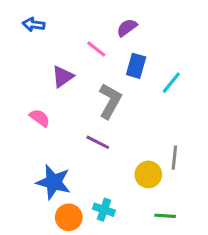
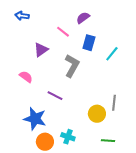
purple line: (98, 142) -> (55, 96), moved

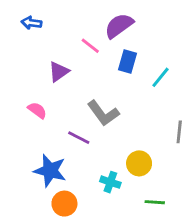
purple semicircle: (83, 18) -> (119, 26), size x1.5
gray L-shape: (72, 66) -> (103, 113), moved, turned 115
gray line: (114, 103) -> (179, 132), moved
cyan cross: (68, 137) -> (110, 182), moved

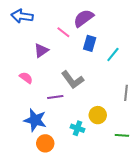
blue arrow: (31, 23) -> (22, 16), size x1.5
purple line: (79, 138) -> (55, 97), turned -35
green line: (155, 202) -> (122, 135), moved

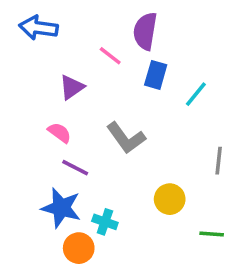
purple semicircle: (84, 18) -> (145, 31), turned -45
pink semicircle: (26, 78) -> (59, 133), moved
purple line: (55, 97) -> (75, 168), moved, turned 35
cyan cross: (78, 128) -> (105, 222), moved

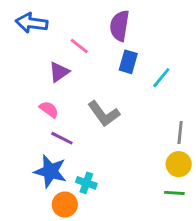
pink line: (110, 56) -> (79, 46), moved
yellow circle: (170, 199) -> (179, 164), moved

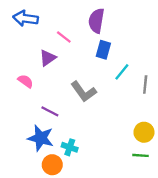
cyan line: (161, 78) -> (122, 72), moved
pink semicircle: (49, 109) -> (26, 81), moved
gray line: (180, 132) -> (145, 85), moved

